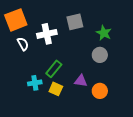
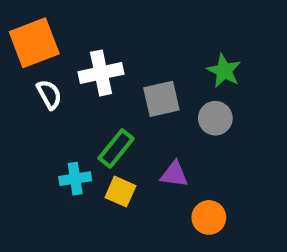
gray square: (75, 22) -> (161, 99), moved
orange circle: (100, 91) -> (209, 217), moved

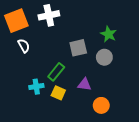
white cross: (101, 73) -> (49, 15), moved

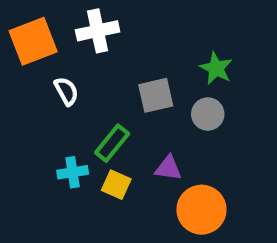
white semicircle: (24, 46) -> (66, 91), moved
orange circle: (101, 105) -> (201, 210), size x1.5

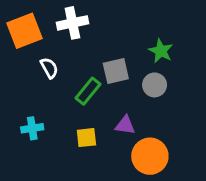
green rectangle: (112, 143) -> (88, 91), moved
cyan cross: (73, 172) -> (32, 128), moved
yellow square: (116, 185) -> (86, 138), turned -30

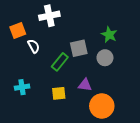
orange square: (24, 31) -> (18, 30), moved, size x0.7

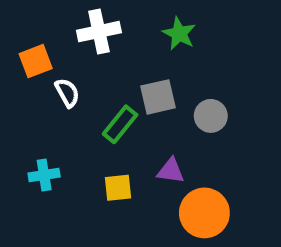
green star: (109, 35) -> (179, 34), moved

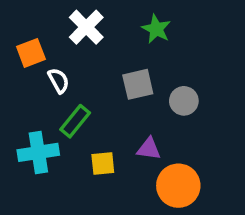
white cross: (99, 32) -> (86, 27), turned -33
green rectangle: (120, 124) -> (75, 121), moved
cyan cross: (44, 175) -> (38, 152), size x1.5

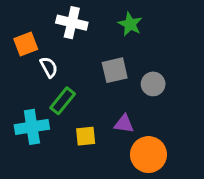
white cross: (86, 27) -> (72, 23), turned -32

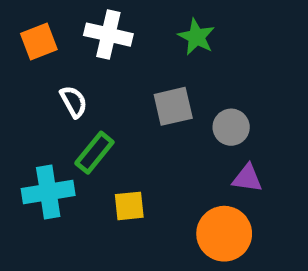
orange square: (26, 44) -> (39, 41), moved
purple triangle: (124, 124) -> (247, 178), moved

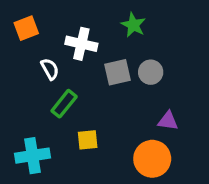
white cross: (108, 35) -> (81, 44), moved
gray circle: (231, 127) -> (151, 72), moved
cyan cross: (48, 192) -> (33, 156), moved

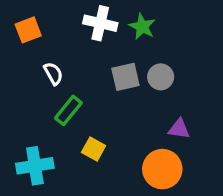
white cross: (81, 44) -> (100, 23), moved
yellow square: (88, 140) -> (94, 149), turned 35

